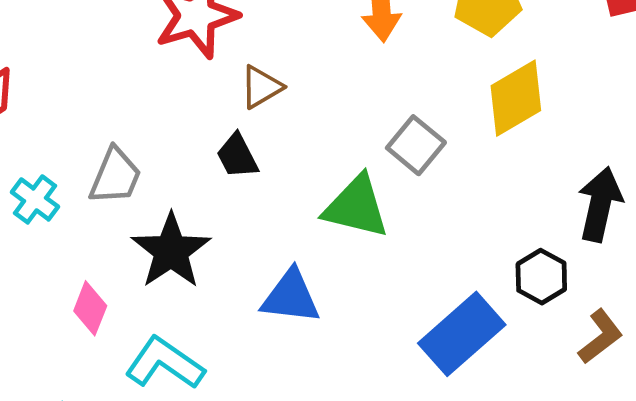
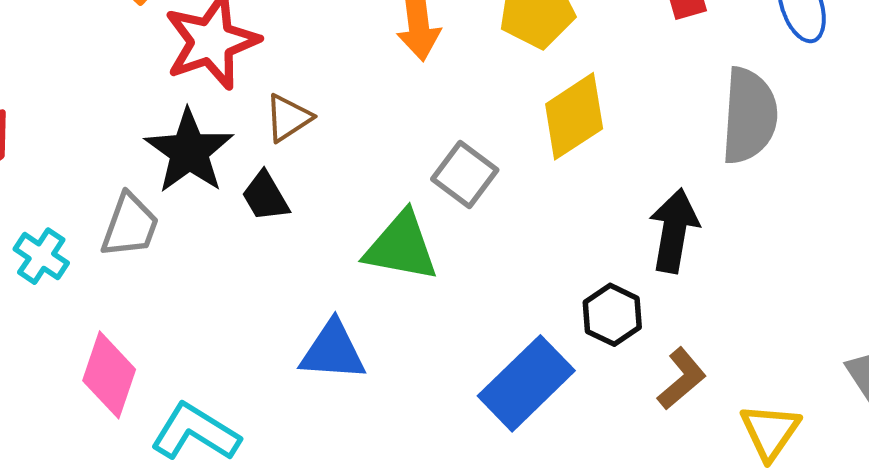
black star: (171, 251) -> (189, 151), moved
pink diamond: (90, 308) -> (109, 375), size x1.4

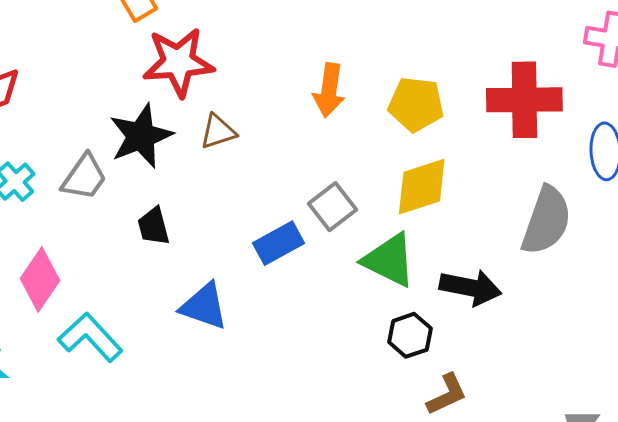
black trapezoid: (265, 196) -> (154, 226), moved
black arrow: (674, 231) -> (470, 288), turned 76
green triangle: (401, 247) -> (389, 260), moved
blue rectangle: (526, 383) -> (278, 243), moved, size x0.7

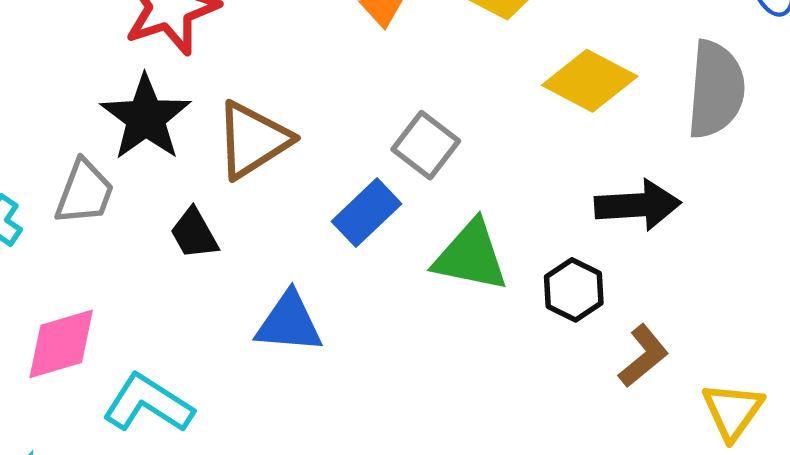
brown triangle: (218, 132) -> (253, 140), moved, size x1.6
yellow diamond: (422, 187) -> (590, 81), moved, turned 60
green triangle: (389, 260) -> (471, 256), moved
pink diamond: (40, 280) -> (61, 344), turned 54

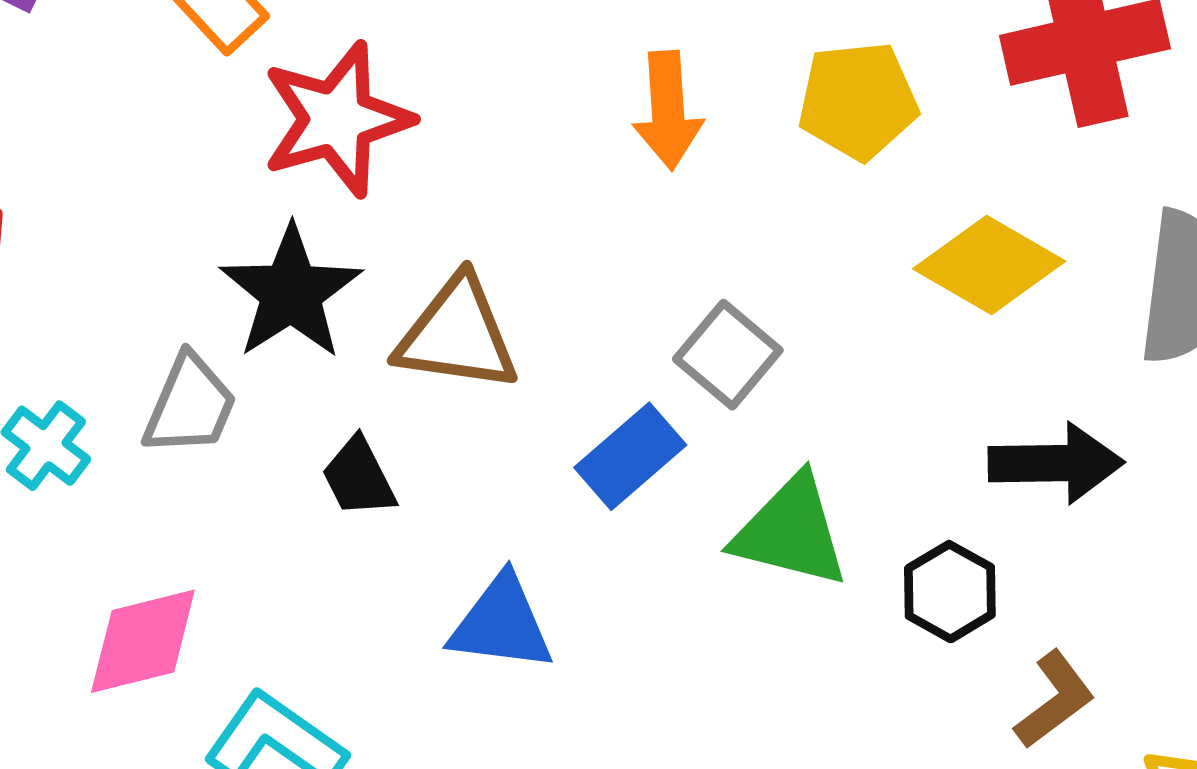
brown triangle: (253, 140) -> (457, 334), turned 38

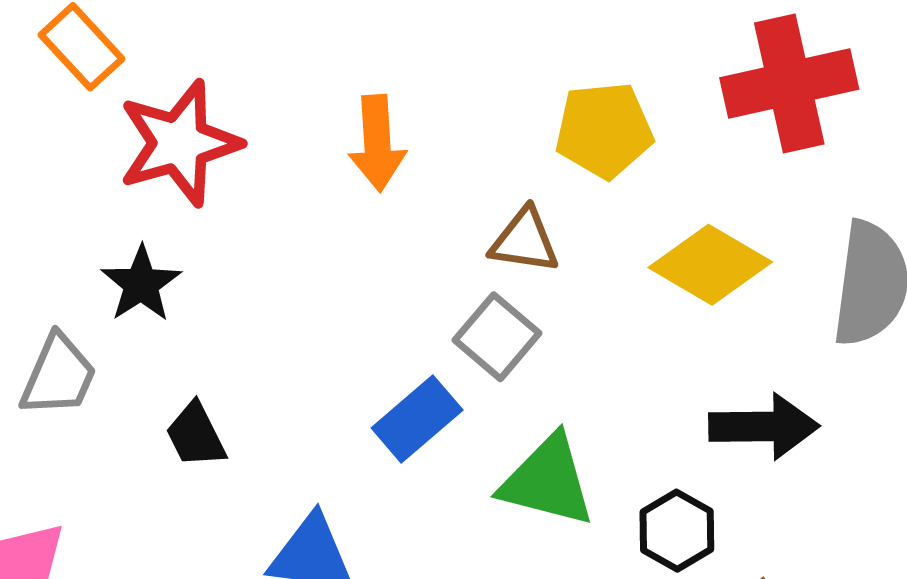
orange arrow: (668, 110) -> (377, 143), moved
black star: (291, 292) -> (141, 284), size x0.7
brown triangle: (457, 334) -> (525, 241), moved, size x0.7

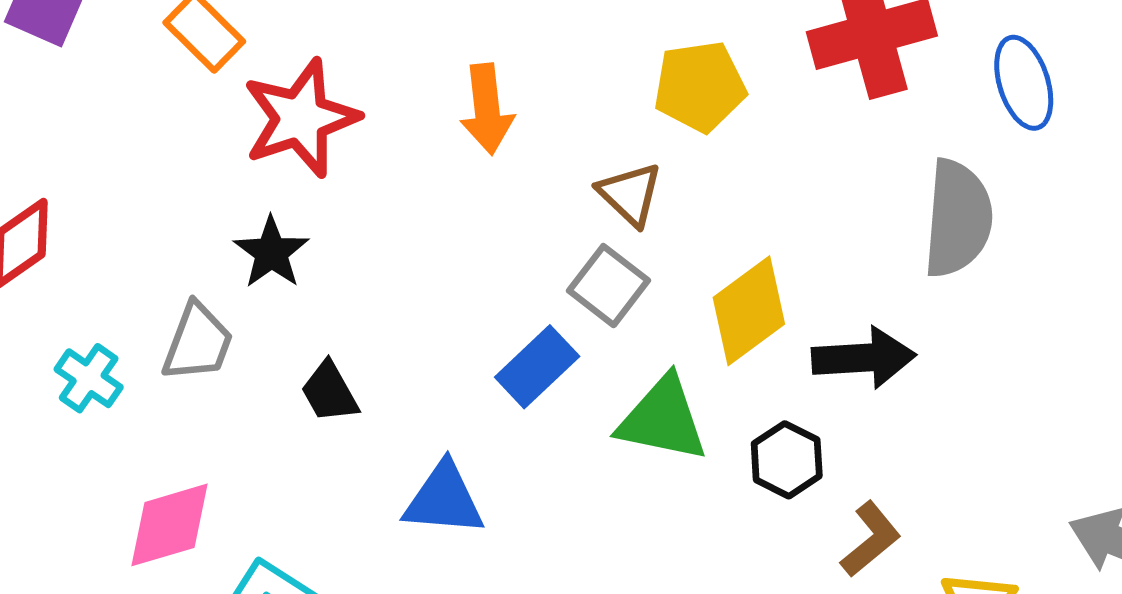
brown triangle: (525, 241) -> (630, 194), turned 38
yellow diamond: (710, 265) -> (749, 311), moved, turned -64

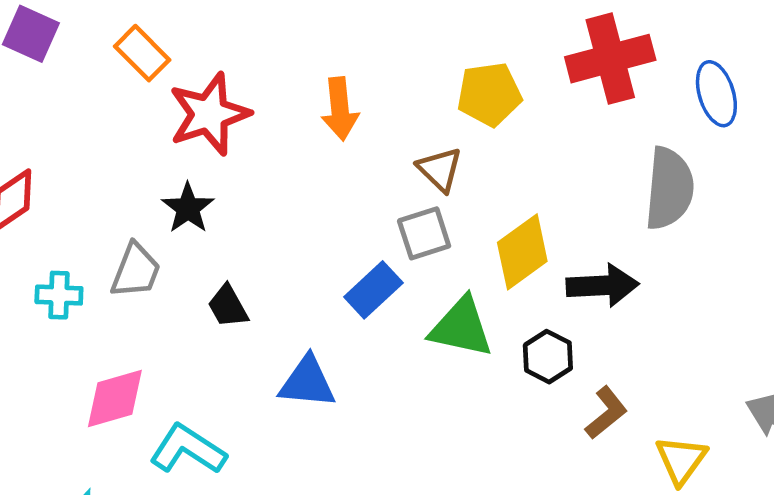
gray square: (608, 286) -> (424, 233), turned 34
cyan cross: (89, 378) -> (59, 295), turned -33

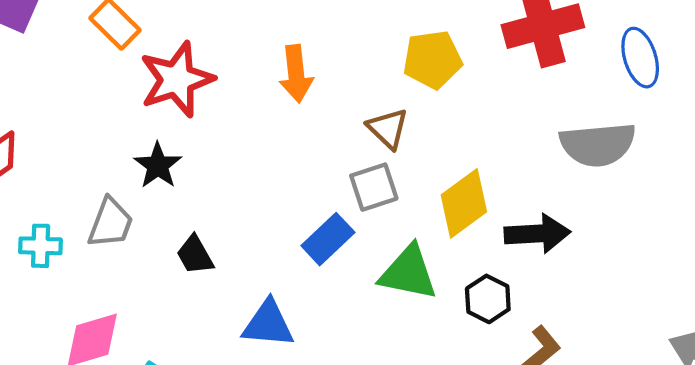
gray semicircle: (669, 188) -> (598, 144), turned 80

